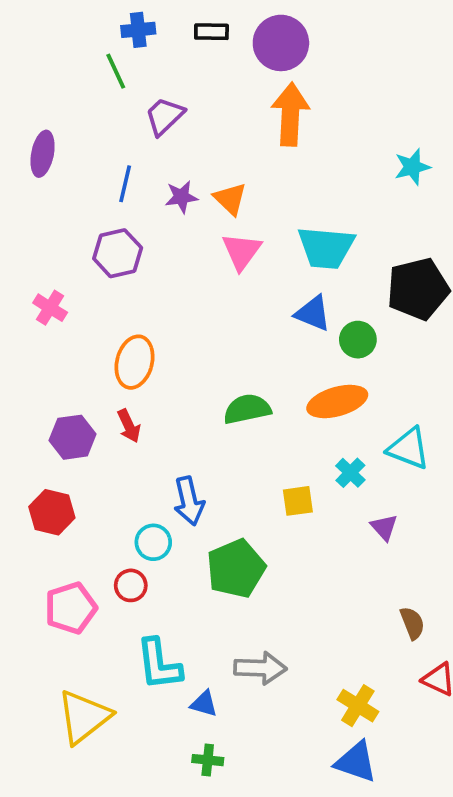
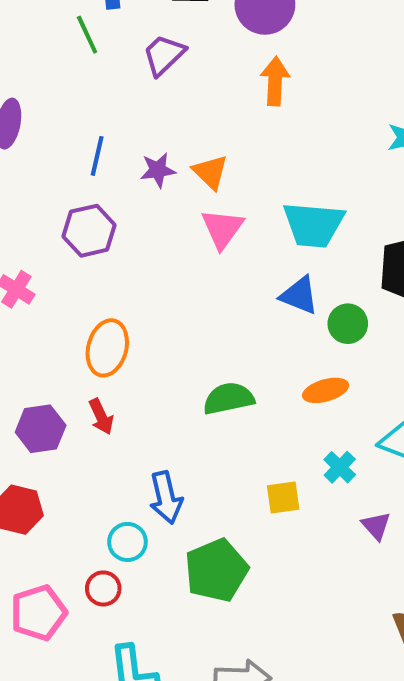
orange arrow: (290, 114) -> (275, 81), size x0.7
purple trapezoid: (165, 116) -> (164, 55), moved
orange ellipse: (337, 402) -> (326, 390), size x0.7

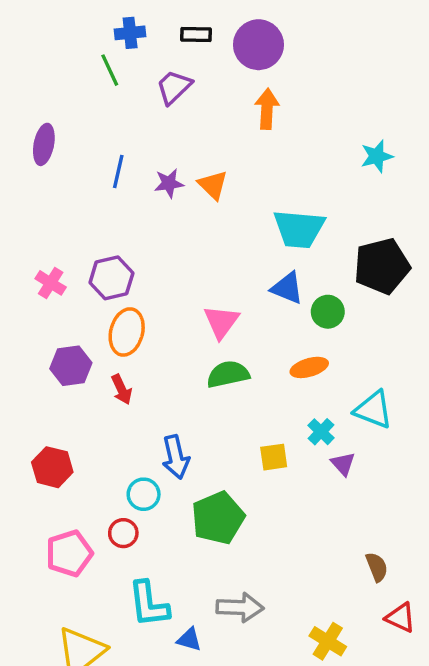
pink triangle: (222, 229) -> (221, 322), moved
purple hexagon: (89, 231) -> (111, 278), moved
purple hexagon: (41, 429) -> (71, 366), moved
purple triangle: (376, 526) -> (343, 464), moved

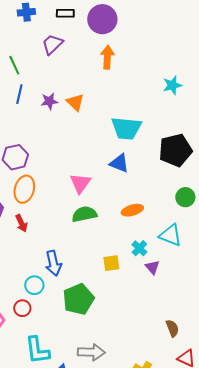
green line: (110, 70) -> (14, 65), moved
green circle: (328, 312) -> (185, 197), moved

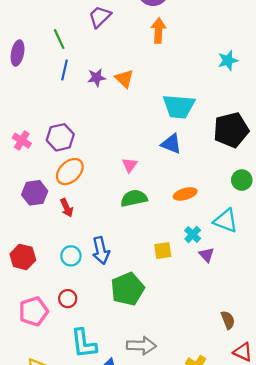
pink triangle: (80, 183) -> (130, 165), size x0.7
orange ellipse: (24, 189) -> (70, 172), turned 32
cyan circle: (34, 285) -> (71, 256), moved

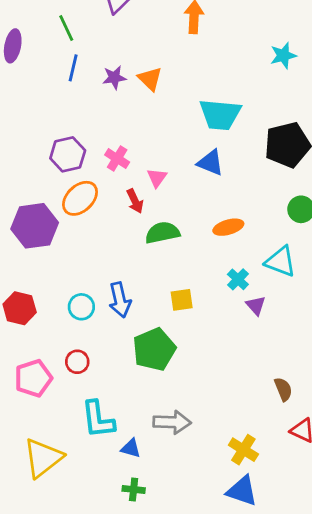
pink cross: (22, 141) -> (117, 158), moved
pink triangle: (130, 165) -> (157, 178), moved
purple hexagon: (35, 193) -> (35, 226), size x1.4
red arrow: (67, 208) -> (135, 201), moved
yellow square: (163, 251) -> (182, 300), moved

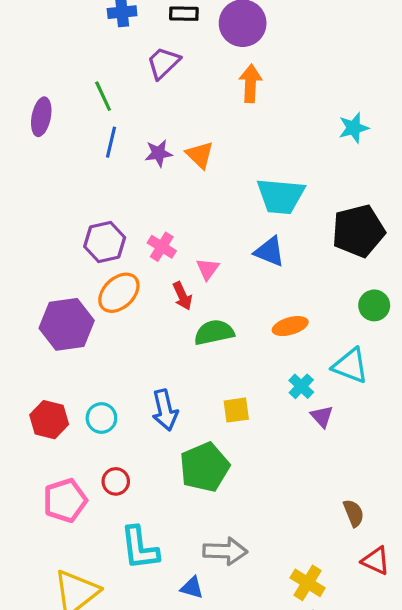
cyan circle: (81, 307) -> (101, 418), moved
blue triangle: (131, 448) -> (192, 588), moved

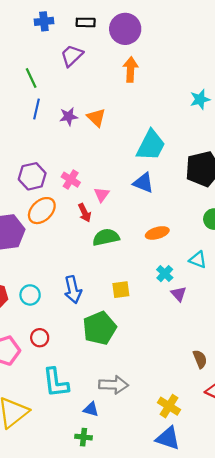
cyan trapezoid: (281, 196) -> (151, 145), turned -68
cyan triangle: (350, 366) -> (198, 260), size x0.7

